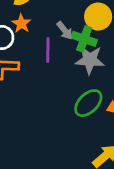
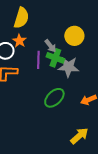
green cross: (84, 39) -> (55, 58), moved
green ellipse: (88, 103) -> (54, 98), moved

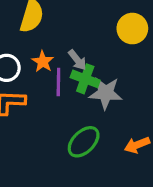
yellow circle: (74, 36) -> (132, 29), moved
orange star: (19, 41) -> (43, 62), moved

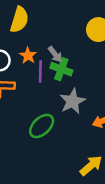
gray star: (106, 93) -> (72, 101), moved, turned -30
green ellipse: (84, 142) -> (42, 126), moved

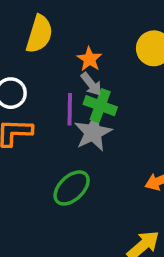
orange star: (28, 56) -> (89, 59), moved
gray star: (72, 101) -> (93, 132), moved

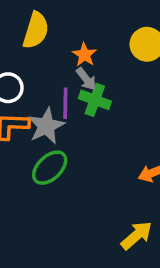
gray star: (93, 132) -> (46, 126), moved
green ellipse: (72, 188) -> (50, 168), moved

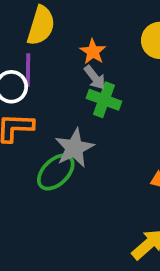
purple line: (65, 103) -> (28, 70), moved
gray star: (46, 126) -> (74, 148), moved

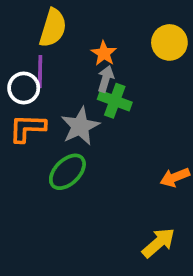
gray arrow: (95, 78) -> (106, 79), turned -125
gray star: (74, 148) -> (80, 126), moved

